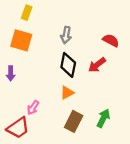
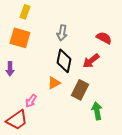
orange triangle: (67, 93) -> (54, 83), moved
green arrow: (103, 118) -> (97, 111), turned -36
brown rectangle: (74, 121) -> (80, 90), moved

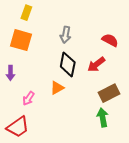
brown rectangle: (80, 90) -> (109, 93), moved, turned 36
pink arrow: (31, 101) -> (28, 98), moved

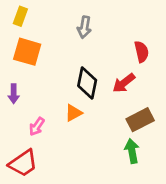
yellow rectangle: (26, 13) -> (20, 16), moved
gray arrow: (66, 35) -> (84, 27), moved
red semicircle: (110, 40) -> (141, 52), turned 49

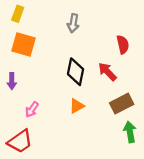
red arrow: (124, 83) -> (107, 72), turned 84
orange triangle: (73, 113) -> (77, 106), moved
green arrow: (132, 151) -> (130, 132), moved

